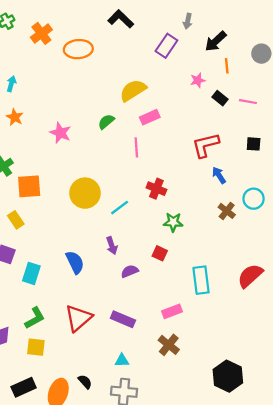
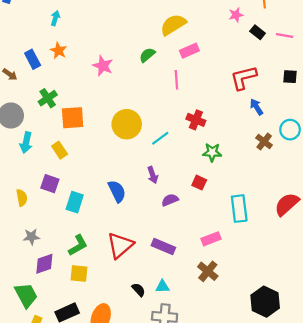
black semicircle: (85, 382) -> (139, 290), moved

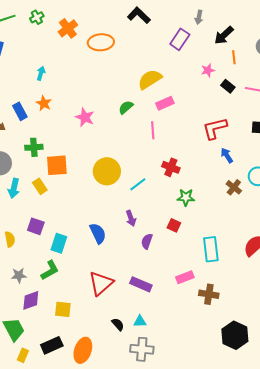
green cross: (48, 98) -> (34, 147), turned 30
yellow rectangle: (60, 150) -> (40, 186), moved
purple semicircle: (170, 200) -> (147, 241), turned -49
green L-shape: (78, 245) -> (50, 270), moved
brown cross: (208, 271) -> (209, 294), moved, turned -30

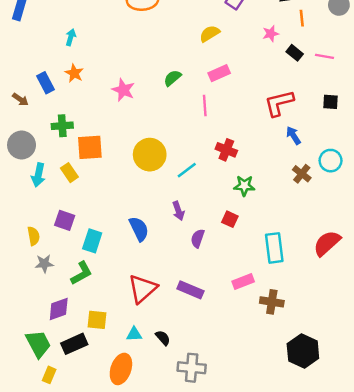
yellow semicircle: (150, 79) -> (210, 34), moved, size x0.7
gray star: (19, 275) -> (44, 264), moved
cyan triangle: (140, 321) -> (134, 334), moved
black rectangle: (52, 345) -> (74, 344), moved

